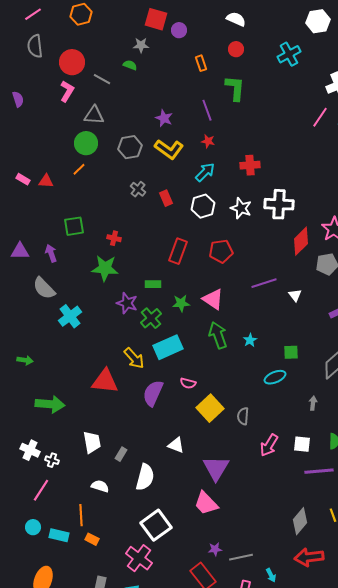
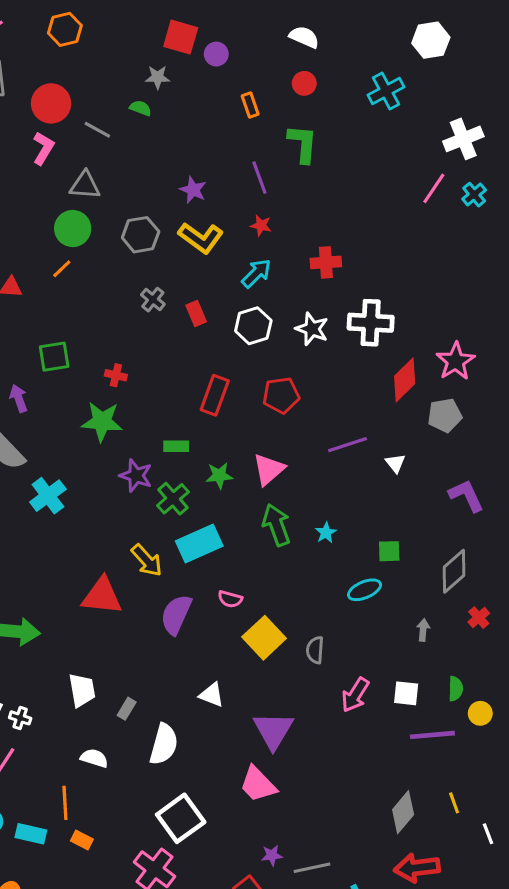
pink triangle: (213, 299) -> (269, 469), turned 45

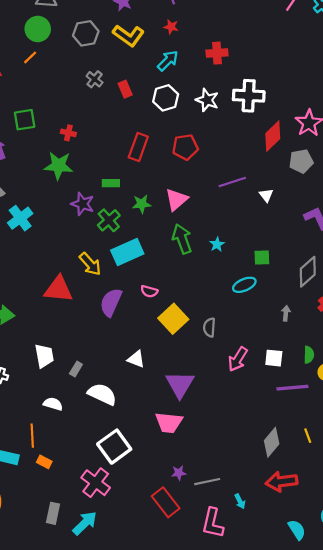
white semicircle: (164, 744) -> (102, 394), turned -80
pink trapezoid: (258, 784) -> (169, 423), turned -40

